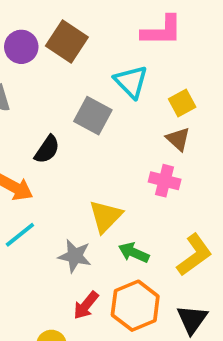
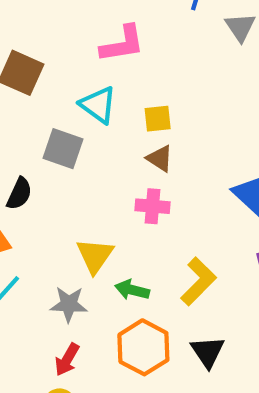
yellow square: (182, 103) -> (158, 119), turned 32
red arrow: (86, 305) -> (67, 360), moved

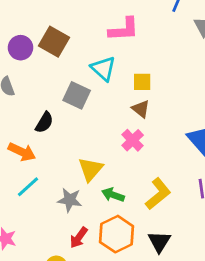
pink cross: (153, 206) -> (133, 140), turned 35
red arrow: (67, 360) -> (79, 238), moved

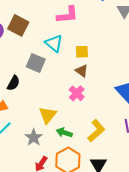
gray star: (70, 200) -> (34, 137), turned 30

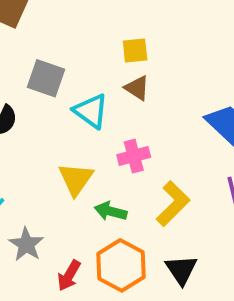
cyan triangle: (54, 43) -> (91, 111), moved
pink cross: (77, 93) -> (134, 156), moved, turned 35
gray star: (34, 137) -> (26, 244), moved

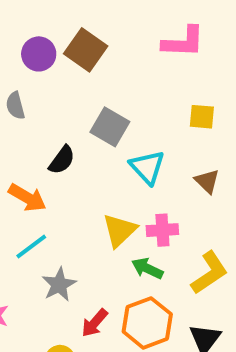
brown triangle: (137, 88) -> (207, 181), moved
pink cross: (134, 156) -> (162, 230), moved

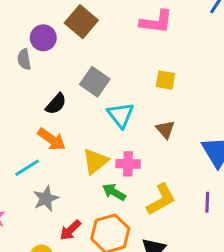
purple circle: (39, 54) -> (43, 38), moved
orange arrow: (27, 198) -> (52, 139), moved

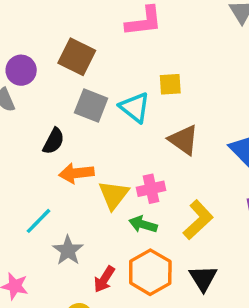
brown square: (81, 22) -> (77, 57), moved
cyan triangle: (121, 115) -> (135, 107), moved
brown triangle: (165, 129) -> (184, 140), size x1.4
orange arrow: (52, 139) -> (76, 173), moved, turned 152

